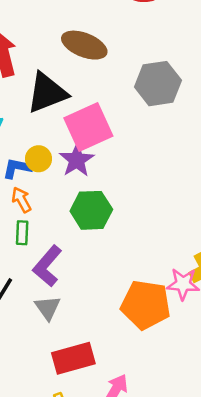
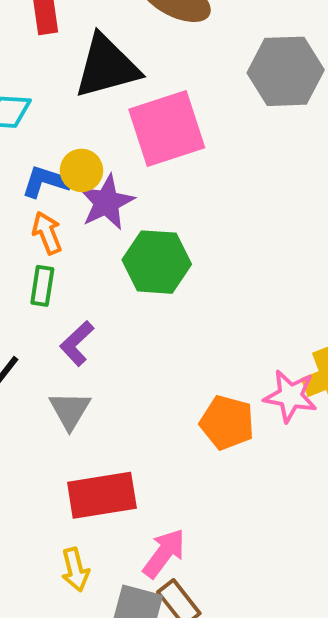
purple star: (77, 160) -> (107, 202), moved
purple L-shape: (47, 266) -> (77, 343), size x0.7
orange pentagon: (146, 305) -> (227, 423), size x0.7

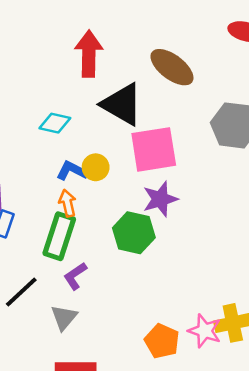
black triangle: (107, 67) -> (122, 104), turned 36
purple star: (107, 202) -> (160, 199), moved
green rectangle: (42, 286) -> (59, 236), size x1.8

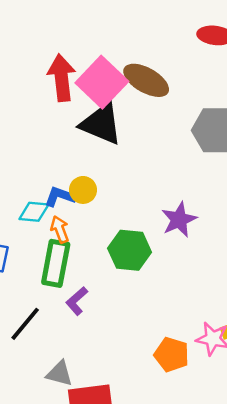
cyan diamond: (55, 123) -> (34, 212), moved
pink square: (154, 149) -> (102, 82), moved, turned -30
purple star: (160, 199) -> (179, 220), moved
gray triangle: (64, 317) -> (59, 373), moved, turned -48

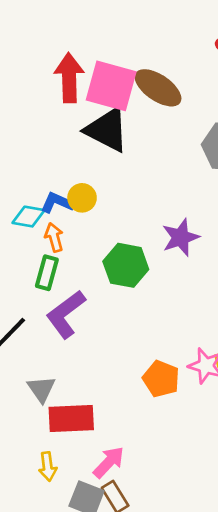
pink square: (102, 82) -> (111, 86), turned -33
green rectangle: (56, 263) -> (47, 273), size x0.7
purple L-shape: (77, 301) -> (66, 314), size x1.6
gray triangle: (59, 373) -> (41, 389), turned 36

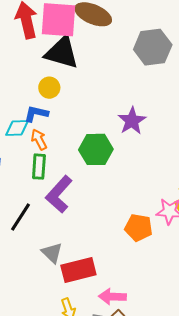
yellow circle: (82, 198) -> (49, 88), moved
pink arrow: (109, 462) -> (112, 297), turned -120

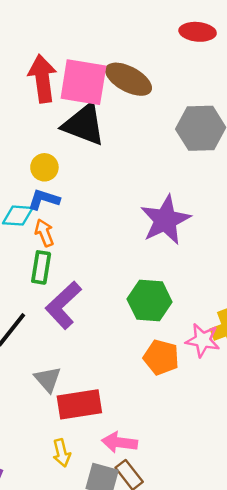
yellow circle: (49, 88) -> (44, 167), moved
purple star: (132, 121) -> (165, 220), size x1.4
green hexagon: (96, 149) -> (150, 301), moved

